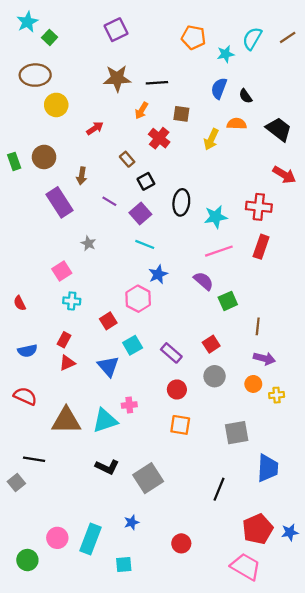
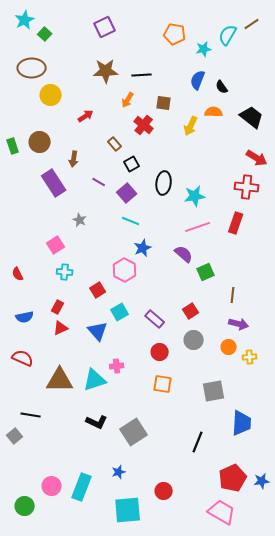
brown line: (288, 37) -> (252, 24), moved
red cross: (259, 207) -> (247, 187), moved
cyan square: (124, 564) -> (128, 510), moved, size x1.8

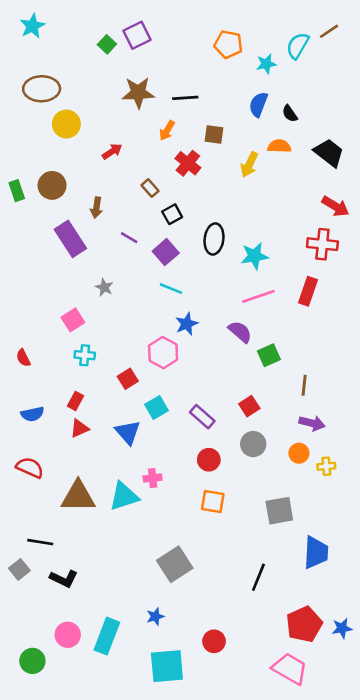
green square: (45, 34) -> (107, 44), moved
black L-shape: (97, 422) -> (64, 579), moved

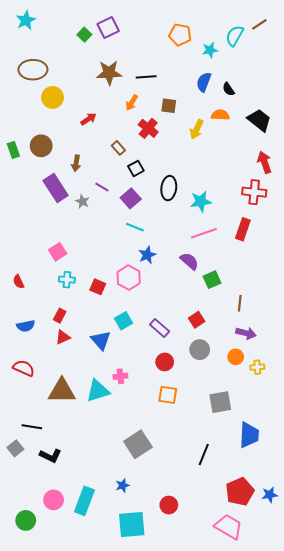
red arrow: (335, 206) -> (265, 162), turned -140
gray star: (104, 287) -> (82, 201), moved
red square: (128, 379) -> (98, 287), moved, turned -35

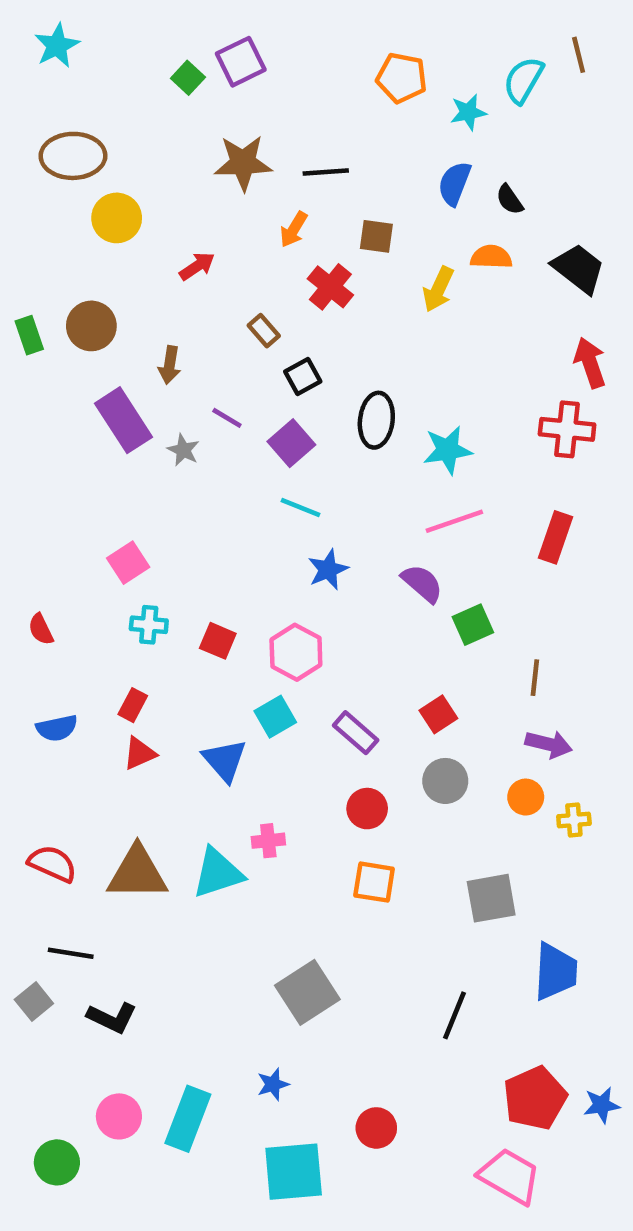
brown line: (259, 24) -> (579, 55), turned -70
red rectangle: (243, 229) -> (556, 537), moved
pink hexagon: (129, 278) -> (296, 652), moved
red semicircle: (24, 368) -> (52, 864), moved

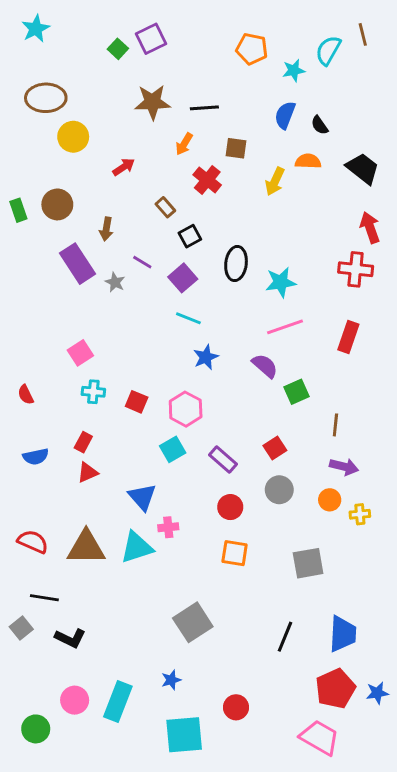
blue triangle: (225, 760) -> (142, 497), moved
blue trapezoid: (556, 972) -> (343, 634), moved

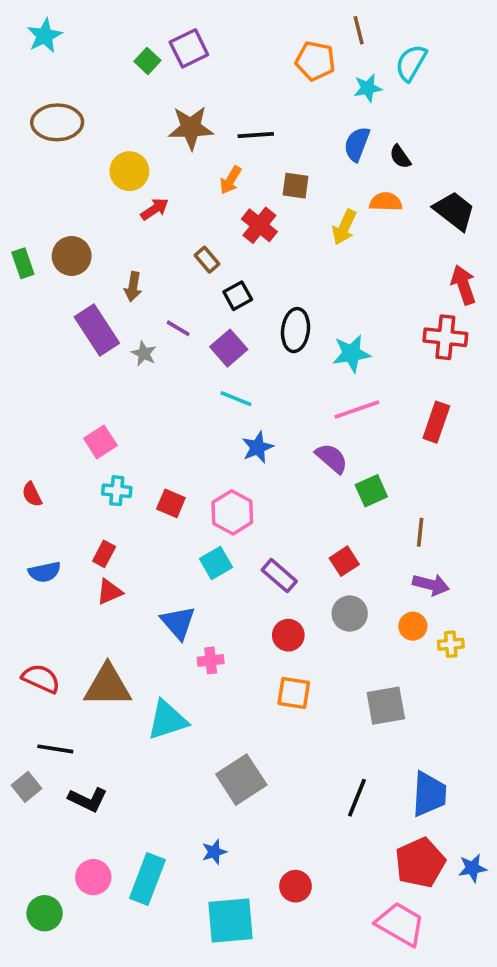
brown line: (363, 34) -> (359, 30), moved
yellow circle: (73, 137) -> (129, 171), moved
cyan triangle: (137, 547) -> (167, 720), moved

